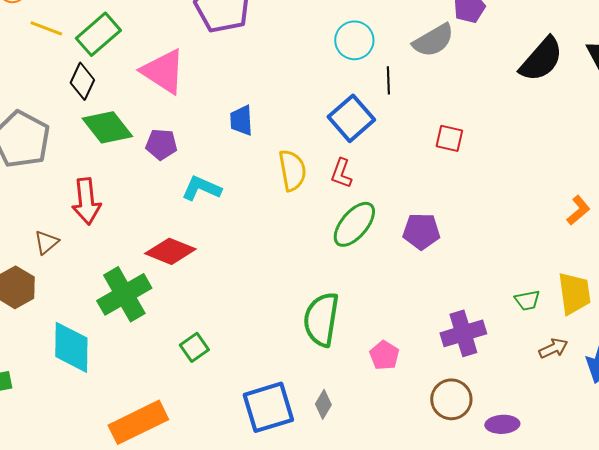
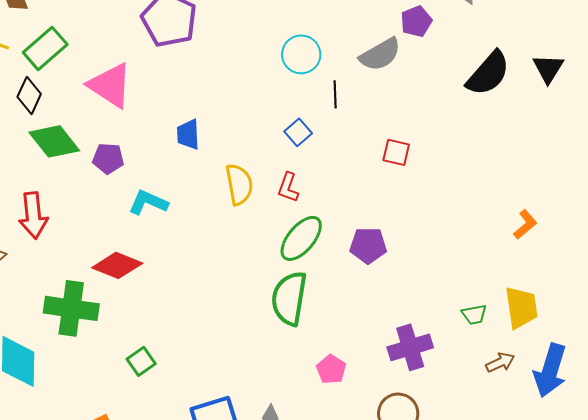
blue square: (351, 118) -> (298, 132), size x0.6
green cross: (124, 294) -> (71, 308), turned 38
green semicircle: (321, 319) -> (289, 298), moved

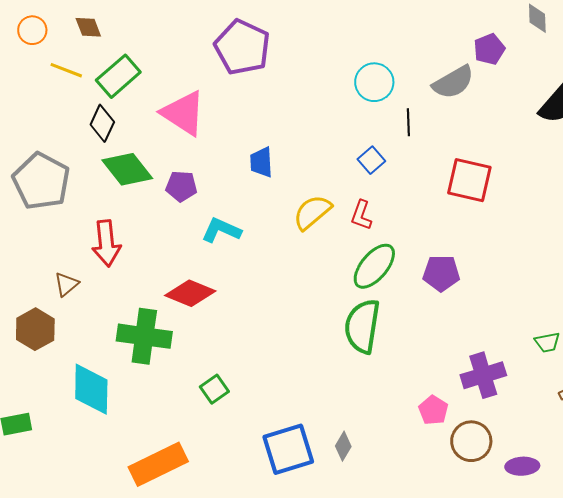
red square: (396, 152) -> (469, 180), size x1.6
yellow semicircle: (239, 184) -> (312, 212), turned -120
pink pentagon: (331, 369) -> (433, 410), moved

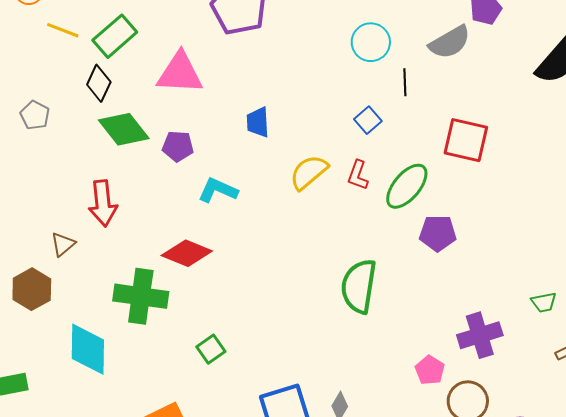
pink triangle: (183, 113) -> (180, 73), turned -30
gray pentagon: (41, 181) -> (35, 115), moved, size x0.5
green ellipse: (374, 266) -> (407, 186), moved

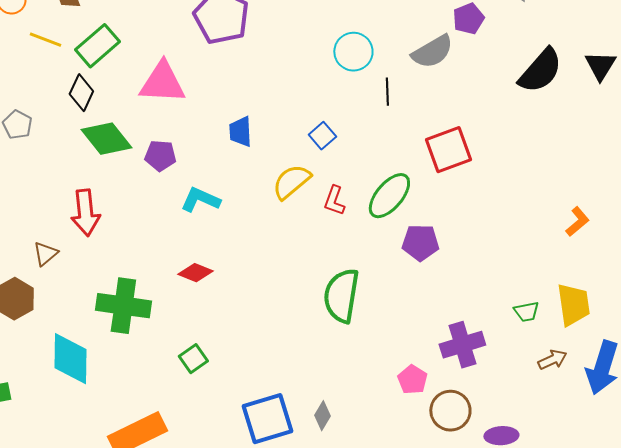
blue square: (368, 120) -> (322, 136), moved
red square: (466, 140) -> (448, 150), turned -33
red L-shape: (358, 175) -> (334, 201), moved
red diamond: (187, 253) -> (195, 273), moved, size x0.7

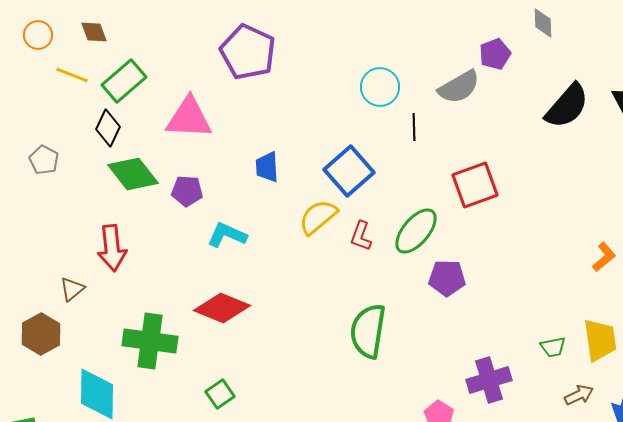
blue square: (322, 136) -> (349, 171), size x1.8
red diamond: (195, 273) -> (222, 308), size x1.6

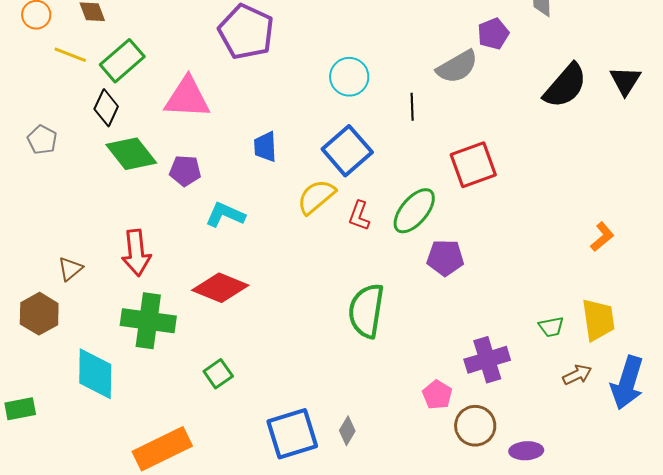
cyan circle: (380, 87) -> (349, 77), moved
red arrow: (112, 248) -> (136, 253), moved

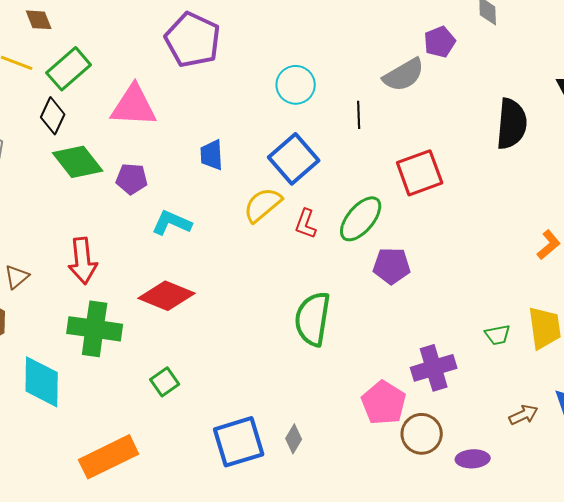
black semicircle: (565, 86) -> (512, 124), moved, turned -36
brown arrow: (577, 375) -> (524, 415), moved
pink pentagon: (437, 395) -> (384, 403), size x1.5

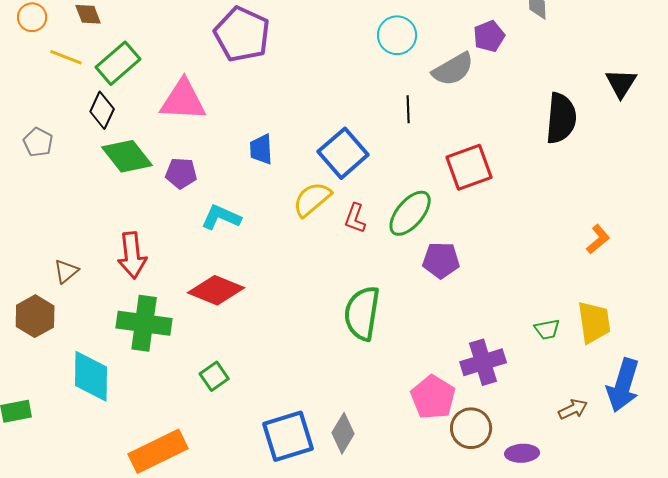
cyan circle: (296, 85) -> (397, 35), moved
gray diamond: (294, 439) -> (343, 433), size x1.4

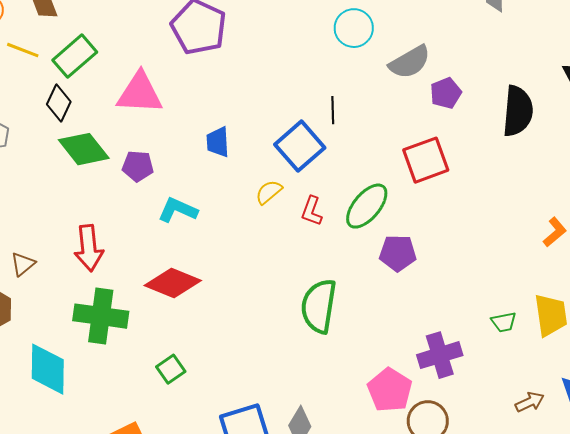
purple pentagon: (489, 36) -> (446, 93), moved
black line: (408, 109) -> (333, 110), moved
yellow semicircle: (312, 199) -> (269, 192), size x0.7

